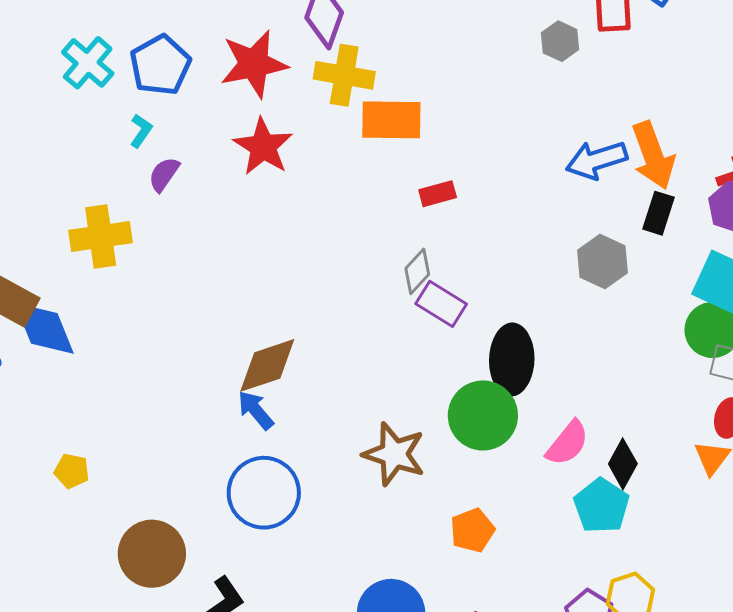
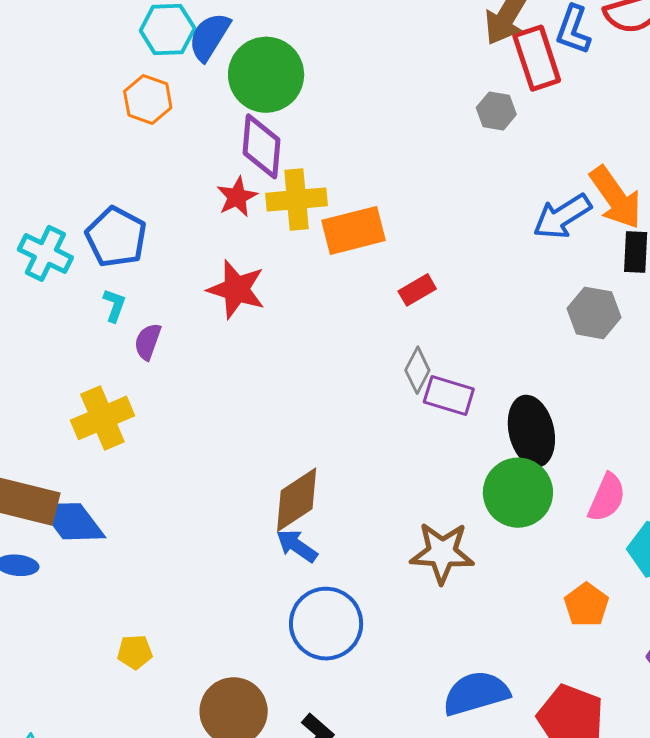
red star: (254, 64) -> (237, 197), moved, size x0.6
orange pentagon: (472, 530) -> (586, 605), moved

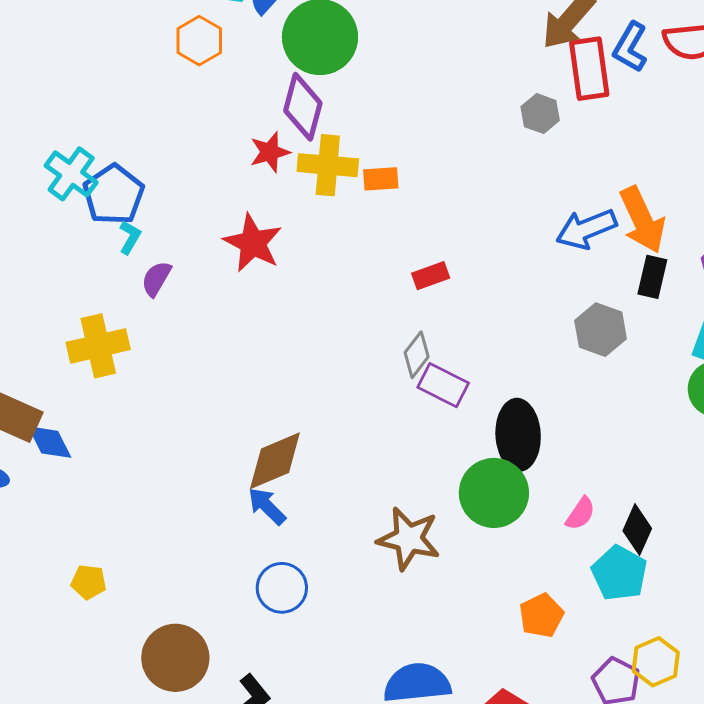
orange rectangle: (354, 230) -> (381, 179), moved, size x0.6
blue pentagon: (116, 237) -> (113, 195), moved
pink semicircle: (607, 498) -> (580, 514), size x0.7
blue diamond: (72, 521) -> (50, 442), size x0.7
blue circle: (326, 624) -> (282, 588), size x0.7

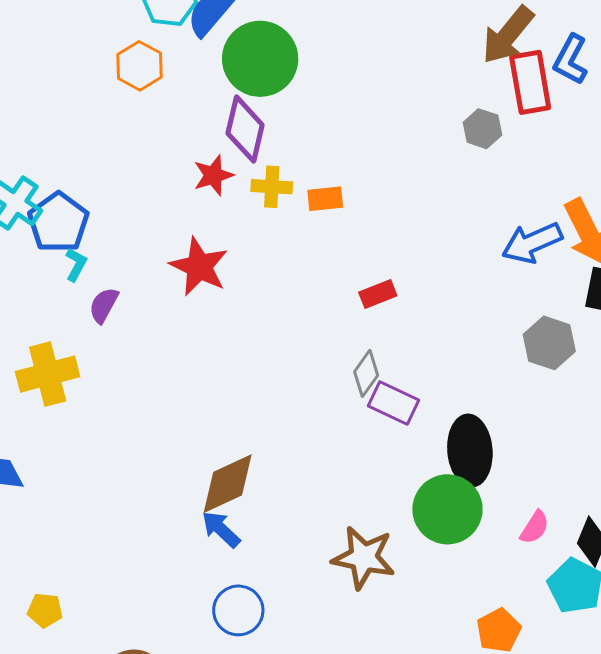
yellow cross: (328, 165) -> (272, 187), size x0.7

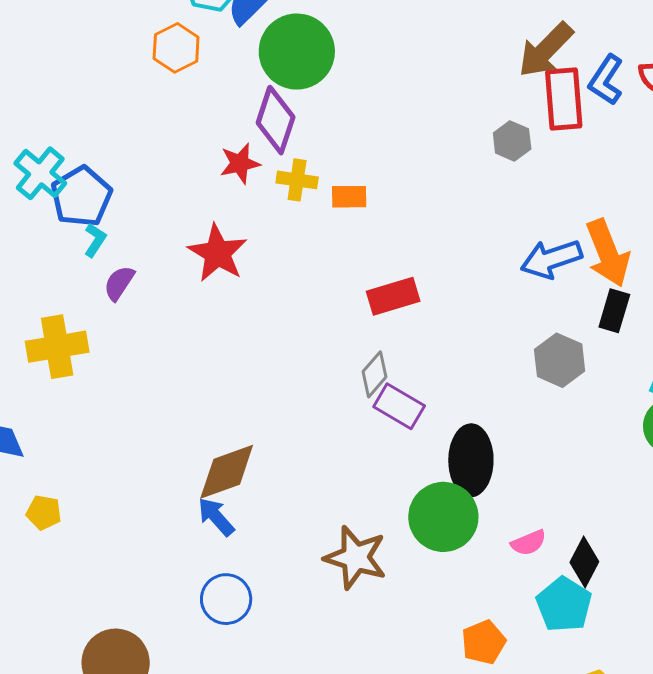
red rectangle: (378, 294) -> (393, 296), size x1.4
pink semicircle: (535, 527) -> (529, 543), turned 30
yellow pentagon: (45, 610) -> (44, 512), moved

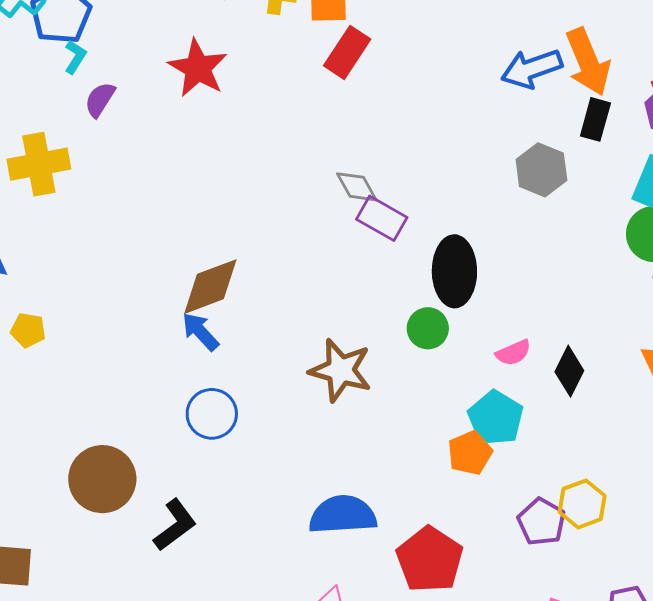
red rectangle: (393, 296) -> (347, 52), moved, turned -39
gray diamond: (374, 374) -> (357, 187), turned -69
green circle: (443, 517) -> (428, 328), size x0.6
cyan pentagon: (564, 604) -> (496, 418), moved

